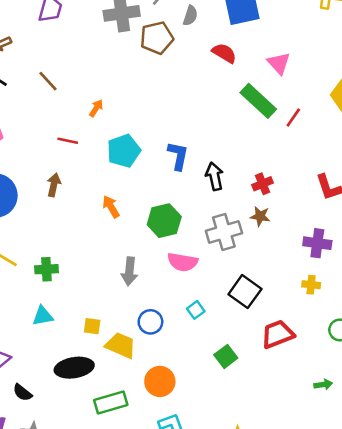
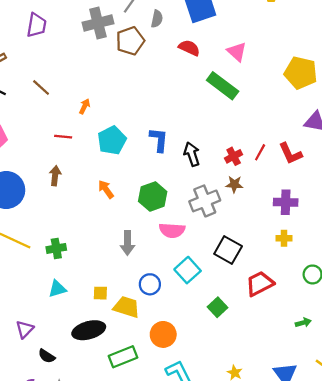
red line: (293, 118) -> (260, 152), moved
cyan square: (196, 310) -> (188, 270), size x1.6

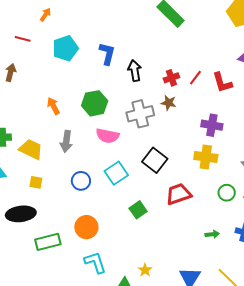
orange arrow: (106, 189) -> (53, 106), moved
yellow cross: (284, 238) -> (206, 157), size x1.6
yellow trapezoid: (127, 307) -> (31, 149), moved

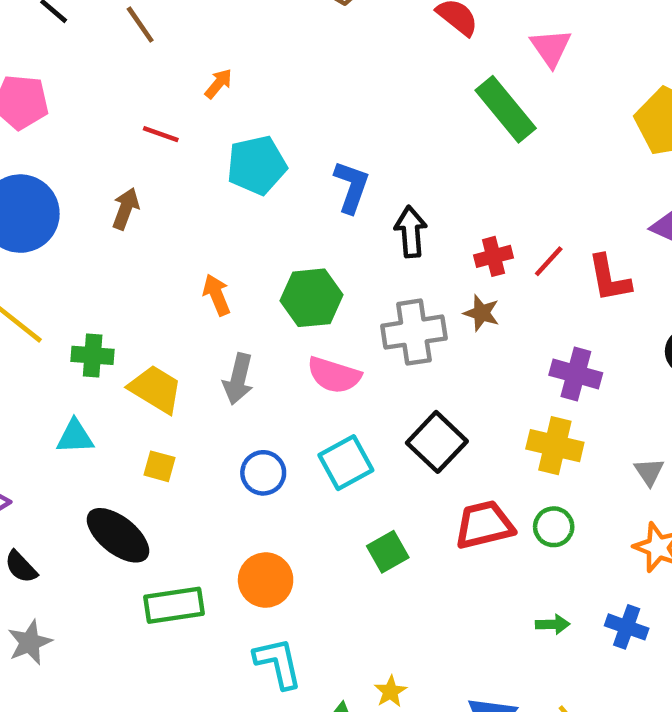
green circle: (227, 193) -> (554, 527), moved
black ellipse: (21, 214) -> (118, 535), turned 40

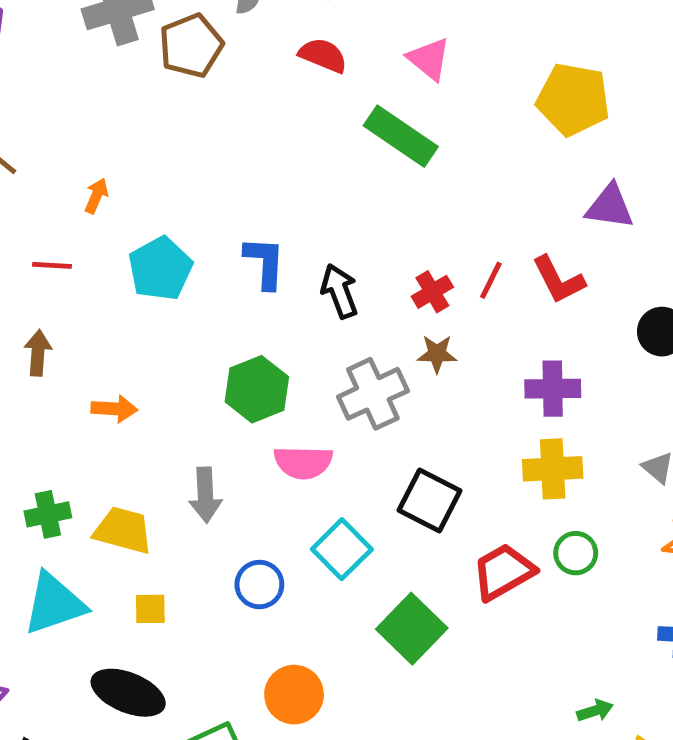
orange arrow: (217, 295) -> (114, 409), moved, turned 132
cyan triangle: (75, 437) -> (54, 604), size x1.6
green square: (388, 552) -> (412, 629), size x1.5
green arrow: (553, 624) -> (595, 711), moved

